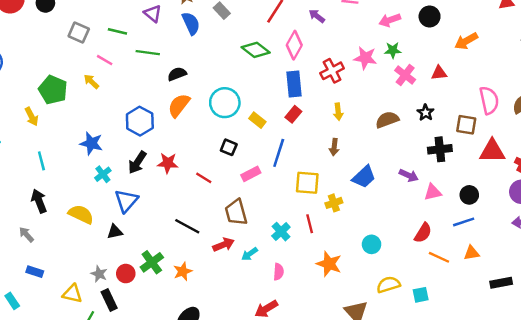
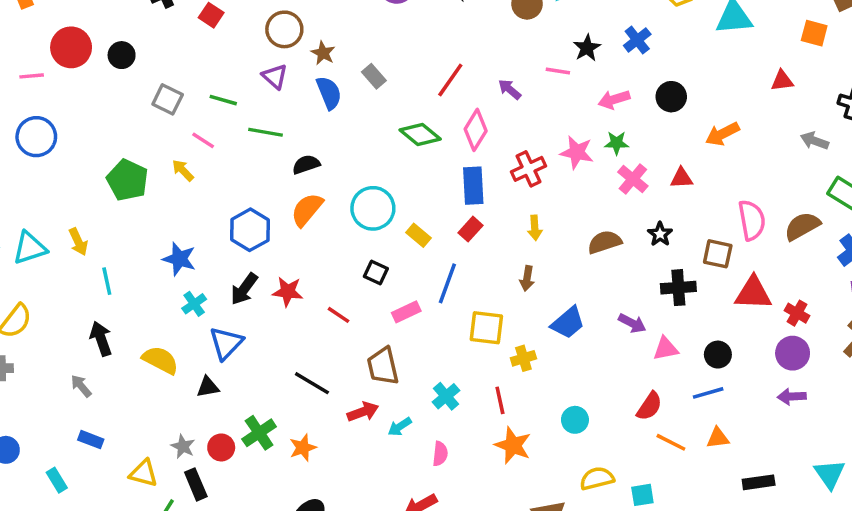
yellow arrow: (32, 117) -> (78, 242), moved
red line: (310, 224) -> (500, 400), moved

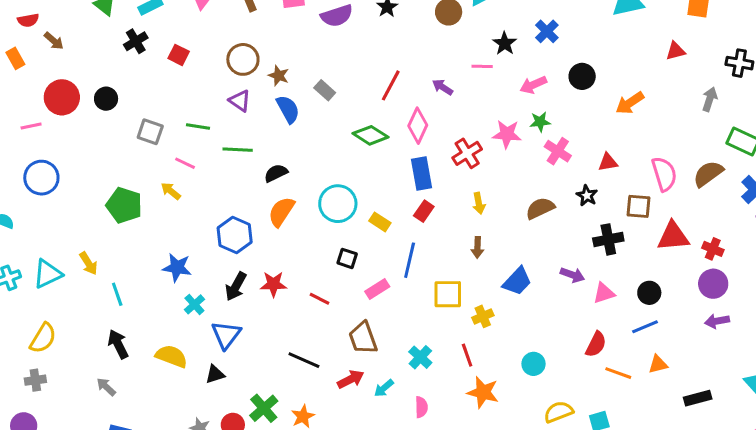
gray arrow: (815, 141) -> (710, 99), turned 95
red triangle: (681, 178) -> (608, 162), moved

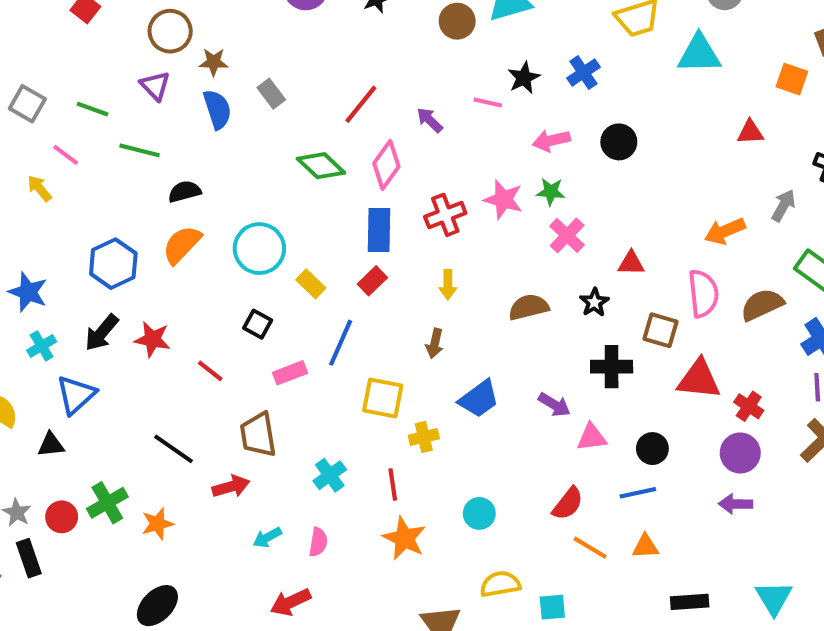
brown star: (279, 76) -> (214, 62), turned -30
orange arrow: (630, 103) -> (725, 231), moved
cyan arrow: (384, 388) -> (267, 537), moved

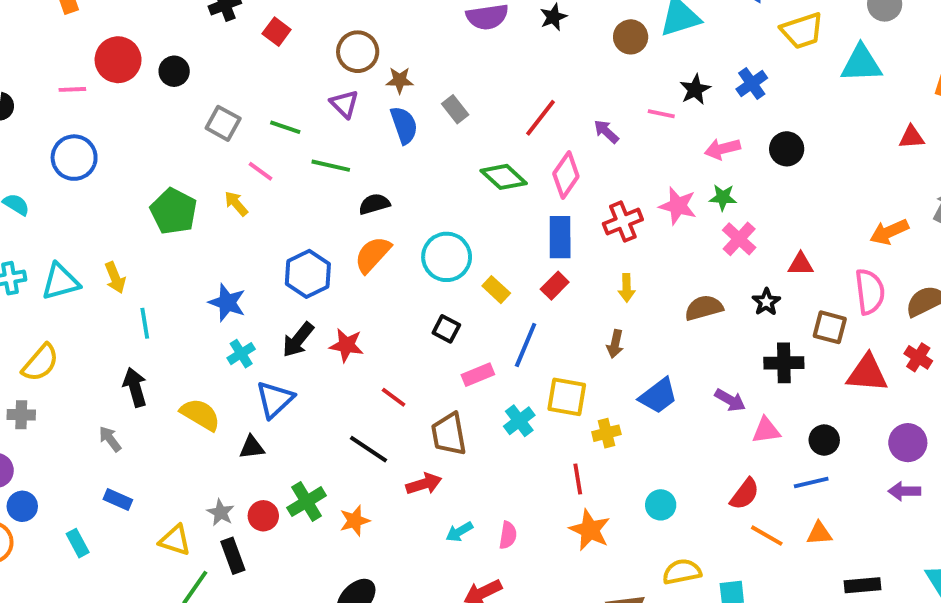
red line: (210, 371) -> (394, 397), moved
red cross: (749, 406) -> (918, 357), moved
cyan cross: (330, 475) -> (519, 421), moved

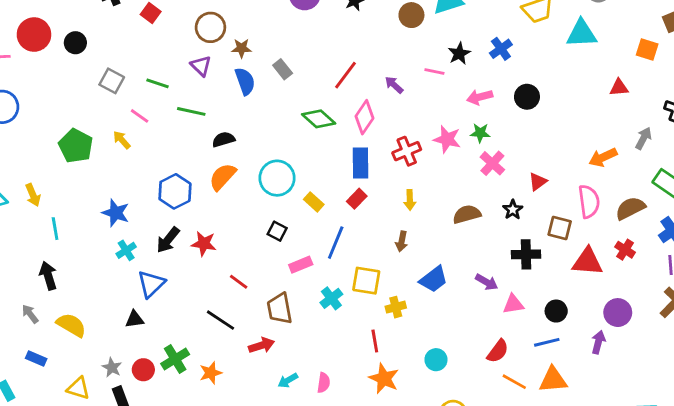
red triangle: (801, 264) -> (538, 182), turned -36
yellow semicircle: (200, 415) -> (71, 325), moved
purple arrow: (904, 491) -> (598, 342), moved, turned 105
orange triangle: (819, 533) -> (553, 380), size x1.5

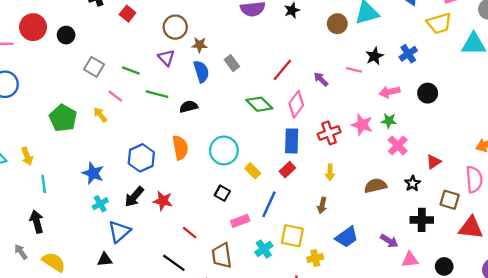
black semicircle: (223, 139) -> (189, 107), moved
orange semicircle: (223, 177) -> (180, 148), turned 125

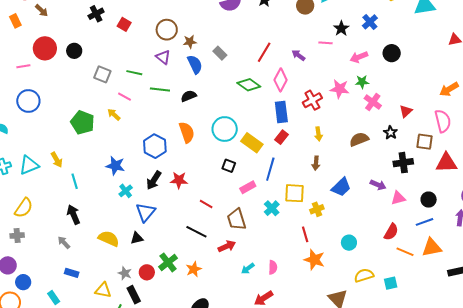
yellow rectangle: (253, 171) -> (252, 143), size x1.5
yellow semicircle: (54, 262) -> (109, 239), moved

